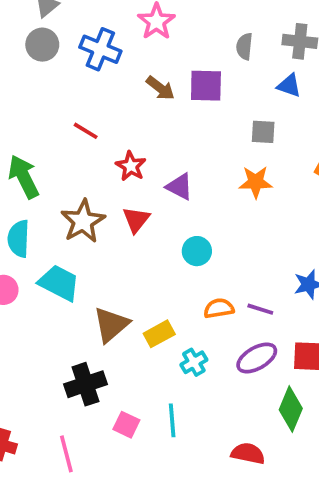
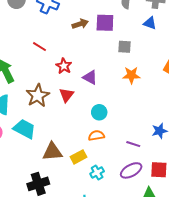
brown arrow: (160, 88) -> (80, 24), turned -56
gray square: (263, 132) -> (125, 47), moved
orange semicircle: (219, 308) -> (96, 136), moved
brown triangle: (111, 325) -> (52, 152), turned 35

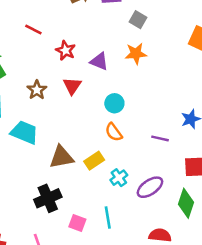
gray square: (125, 47) -> (138, 20), turned 32
orange star: (131, 75) -> (136, 54), moved
brown star: (38, 96) -> (37, 90), size x0.7
orange semicircle: (96, 136) -> (114, 132), turned -112
purple ellipse: (131, 170) -> (150, 187), moved

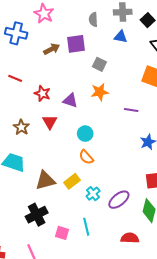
purple line: (160, 138) -> (131, 110), moved

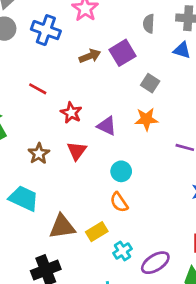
purple square: (76, 44) -> (122, 53), turned -30

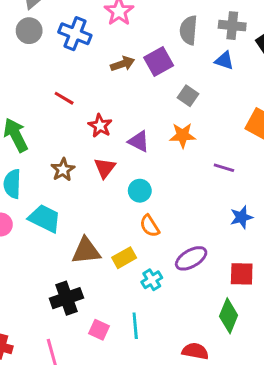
gray semicircle: (149, 24) -> (189, 30), size x1.4
cyan circle: (121, 171) -> (140, 191), moved
purple ellipse: (155, 263) -> (191, 258), moved

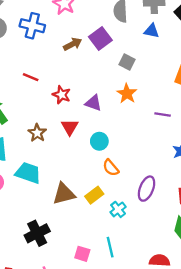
orange star: (183, 135) -> (127, 94), turned -30
purple ellipse: (191, 258) -> (147, 189), turned -30
black cross: (66, 298) -> (37, 233), moved

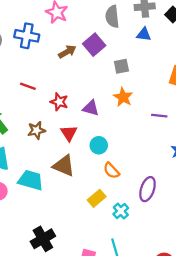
gray square: (127, 62) -> (121, 66), turned -35
brown star: (37, 133) -> (36, 130), moved, turned 30
brown triangle: (64, 194) -> (64, 166), moved, turned 40

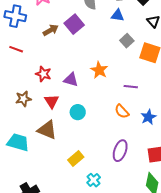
gray square: (121, 66) -> (127, 41), moved, turned -32
red line: (28, 86) -> (16, 49), moved
orange semicircle: (111, 171) -> (122, 111), moved
cyan cross: (121, 211) -> (94, 180), moved

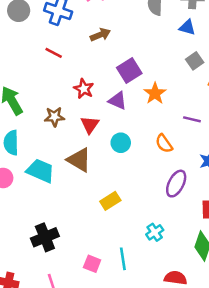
purple square: (74, 24) -> (129, 71), moved
orange semicircle: (122, 111) -> (164, 144), moved
purple ellipse: (120, 151) -> (176, 184), moved
cyan cross: (94, 180) -> (155, 232), moved

